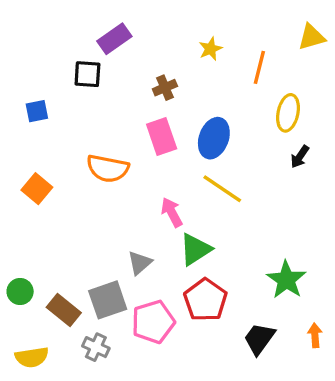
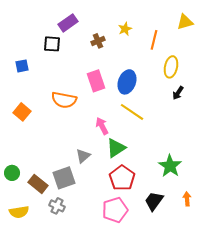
brown cross: (165, 88) -> (98, 41), moved
pink pentagon: (153, 322) -> (115, 210), moved

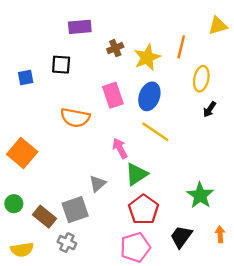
purple rectangle: (68, 23) -> (80, 27), turned 30
yellow star: (125, 29) -> (147, 57), moved, size x1.6
black square: (52, 44) -> (61, 65), moved
orange square: (22, 112) -> (22, 153), moved, size x1.4

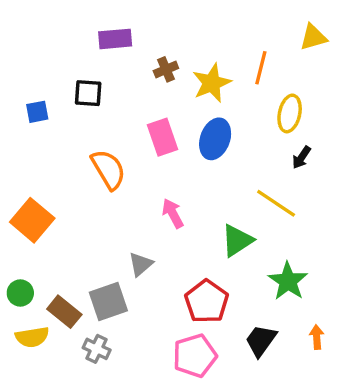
orange semicircle: (75, 118) -> (108, 169), turned -132
yellow line: (155, 132) -> (276, 203), moved
green triangle: (136, 174) -> (237, 240), moved
yellow semicircle: (22, 250) -> (32, 337), moved

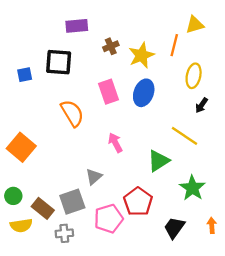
yellow triangle: (313, 37) -> (195, 25), moved
black square: (88, 93) -> (59, 62), size x1.4
gray cross: (97, 349) -> (64, 233), turned -30
pink pentagon: (195, 356) -> (109, 219), moved

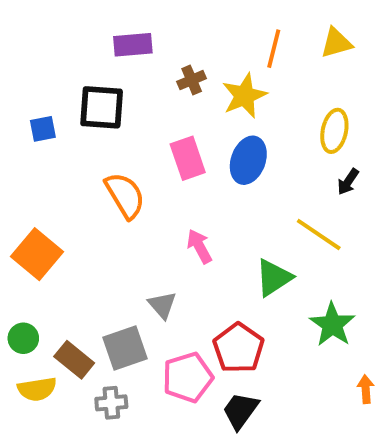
orange line: (174, 45) -> (274, 49), moved
gray triangle: (94, 177) -> (162, 305), turned -30
black trapezoid: (174, 228) -> (240, 411), moved

